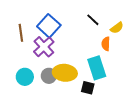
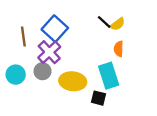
yellow semicircle: (117, 28) -> (117, 24), moved
gray circle: (49, 76) -> (42, 71), moved
cyan circle: (25, 77) -> (16, 75), moved

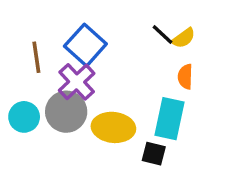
gray circle: (42, 71) -> (66, 112), size x1.5
cyan rectangle: (109, 76) -> (170, 119), turned 30

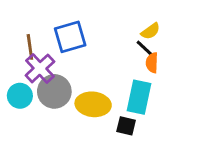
black line: (163, 35) -> (145, 48), moved
blue square: (85, 45) -> (70, 37), turned 32
purple cross: (77, 82) -> (40, 68), moved

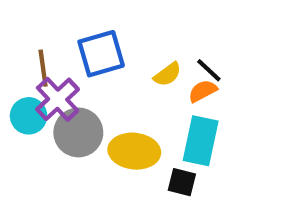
yellow semicircle: (150, 31) -> (167, 74), moved
orange semicircle: (152, 63) -> (203, 91), moved, turned 60
cyan circle: (20, 96) -> (29, 116), moved

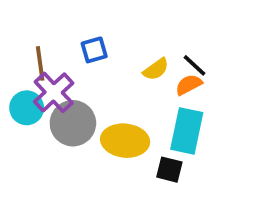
blue square: (101, 54) -> (94, 50), size x0.6

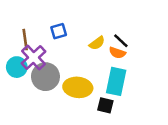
orange semicircle: (189, 85) -> (117, 53), turned -133

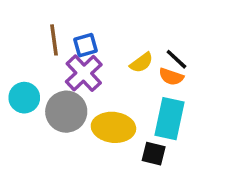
brown line: (25, 40) -> (54, 40), moved
purple cross: (34, 57) -> (84, 73), moved

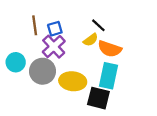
black line: (176, 59) -> (98, 25), moved
orange semicircle: (171, 77) -> (110, 49), size x1.5
black square: (154, 154) -> (98, 98), size x1.5

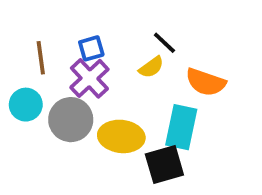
brown line: (35, 25) -> (41, 58), moved
orange semicircle: (110, 49) -> (206, 82), moved
black square: (98, 98) -> (164, 165), turned -30

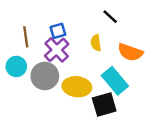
black line: (164, 43) -> (110, 17), moved
yellow semicircle: (151, 67) -> (96, 43), turned 119
cyan rectangle: (181, 127) -> (115, 81), turned -52

